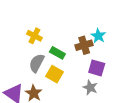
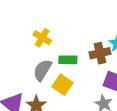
green rectangle: (57, 53) -> (68, 60), turned -32

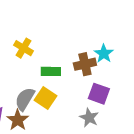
gray semicircle: (42, 70) -> (25, 99), moved

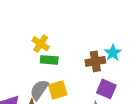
green rectangle: (51, 71) -> (49, 60), moved
yellow square: (45, 98) -> (58, 90), turned 36

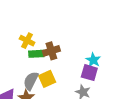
cyan star: (113, 53) -> (93, 60), moved
brown cross: (95, 61) -> (51, 51), moved

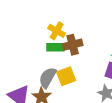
yellow cross: (27, 41) -> (57, 31), moved

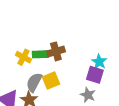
yellow cross: (57, 31) -> (23, 57), moved

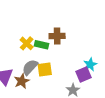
brown cross: (56, 51) -> (57, 36), moved
purple square: (95, 75) -> (83, 75), turned 35

